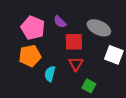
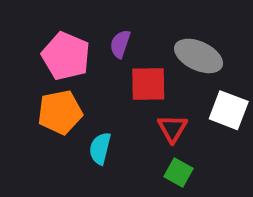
purple semicircle: (60, 22) -> (120, 44), turned 64
red triangle: (76, 64) -> (172, 128), moved

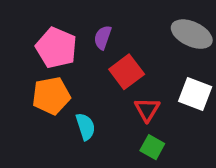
gray ellipse: (199, 56) -> (192, 34), moved
red square: (148, 84) -> (127, 72), turned -36
cyan semicircle: (100, 148) -> (85, 127), turned 148

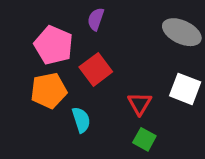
purple semicircle: (103, 37) -> (96, 19), moved
red square: (127, 72) -> (96, 69), moved

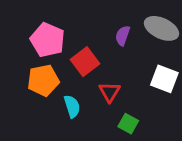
purple semicircle: (96, 19) -> (123, 36), moved
red triangle: (140, 104) -> (110, 92), moved

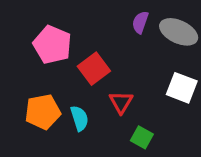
purple semicircle: (123, 36) -> (140, 22), moved
orange pentagon: (43, 80) -> (43, 112), moved

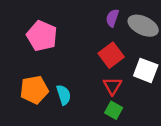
red square: (94, 69) -> (111, 55), moved
red triangle: (121, 102) -> (112, 86), moved

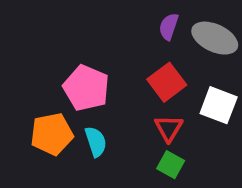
pink pentagon: (42, 36) -> (86, 88), moved

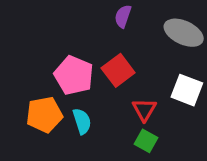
purple semicircle: (169, 27) -> (123, 16), moved
red square: (167, 82) -> (118, 70), moved

